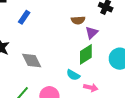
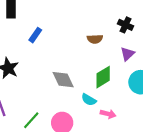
purple triangle: (92, 33) -> (128, 54), moved
gray diamond: (32, 61) -> (63, 80), moved

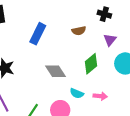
blue rectangle: (35, 35) -> (38, 34), moved, size x1.5
cyan semicircle: (89, 100) -> (77, 93), moved

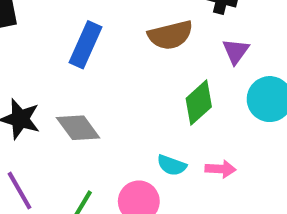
brown semicircle: (79, 31) -> (170, 35), size x1.5
gray diamond: (55, 71) -> (78, 128), moved

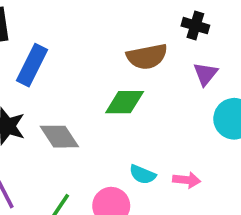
blue rectangle: (86, 45) -> (32, 65), moved
green diamond: (199, 103) -> (125, 102), moved, turned 39

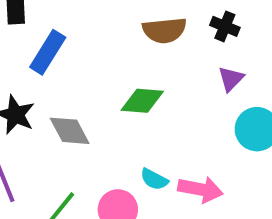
brown semicircle: (147, 57) -> (164, 30), moved
pink arrow: (187, 180) -> (200, 189), size x1.5

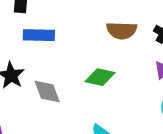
blue rectangle: (48, 52) -> (39, 35), turned 52

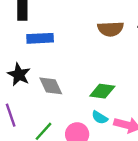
green diamond: (100, 77) -> (102, 91), moved

